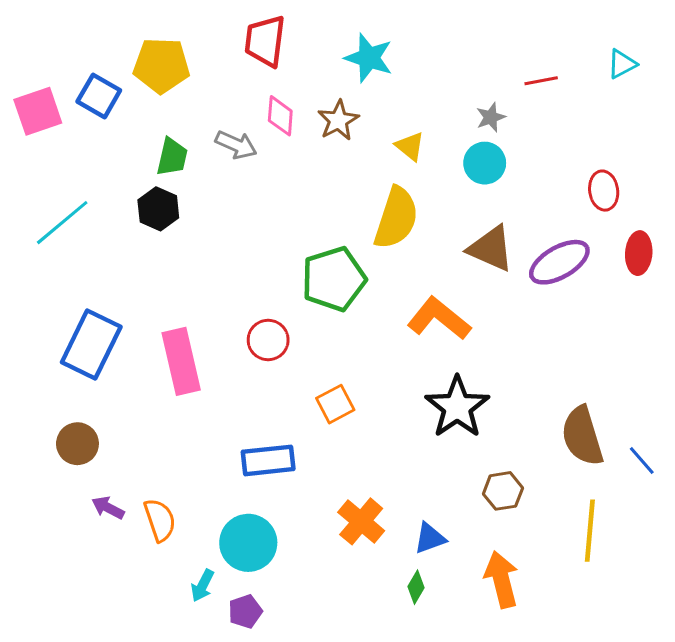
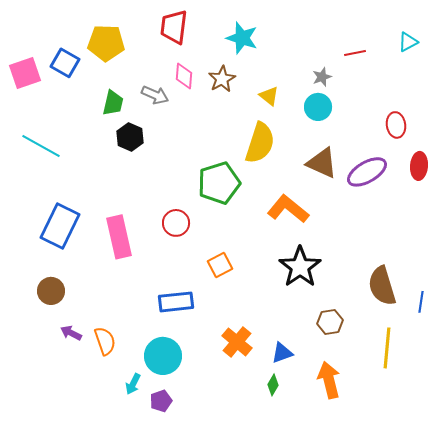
black hexagon: (158, 209) -> (130, 137), moved
cyan line: (62, 223) -> (41, 146), turned 69
blue line: (642, 460) -> (421, 302), turned 50

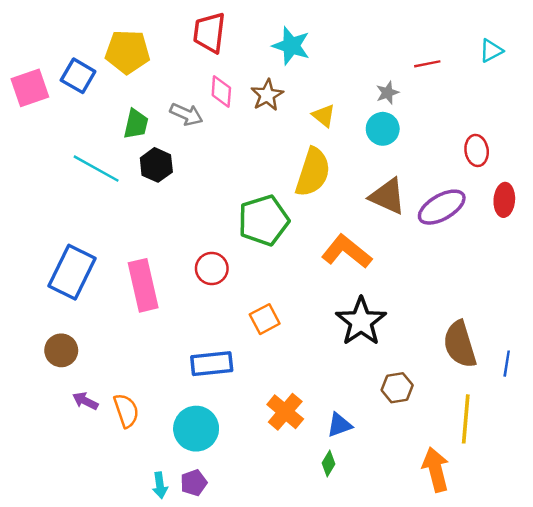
cyan line: (41, 146) -> (96, 169), moved
orange arrow: (329, 380) -> (436, 470), moved
cyan arrow: (133, 384) -> (160, 485), moved, turned -35

